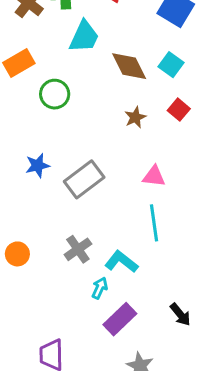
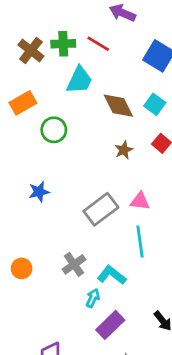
gray rectangle: (84, 179) -> (101, 209), moved

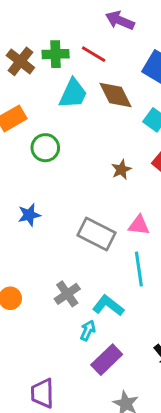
brown diamond: (118, 106) -> (115, 95), moved
gray rectangle: (101, 209) -> (96, 234), turned 64

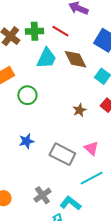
blue star: (29, 215) -> (26, 141), moved
pink triangle: (139, 225) -> (91, 148), turned 35
cyan line: (139, 269) -> (91, 178), turned 70

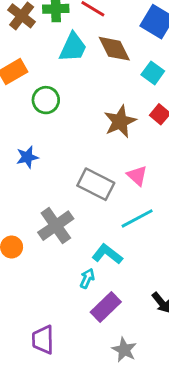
brown star: (79, 110) -> (120, 121), size x1.6
blue star: (26, 141) -> (27, 157), moved
gray cross: (42, 195) -> (56, 226), moved, size x1.4

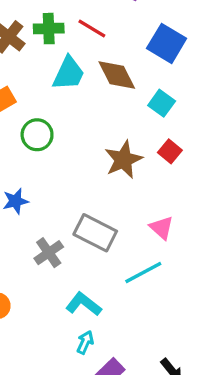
pink triangle: (137, 176) -> (162, 228), moved
gray cross: (56, 226) -> (49, 253), moved, size x0.7
cyan L-shape: (107, 254) -> (84, 304), moved

